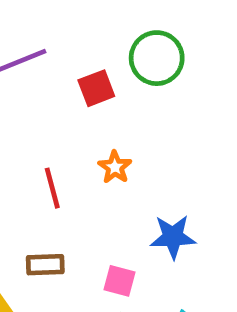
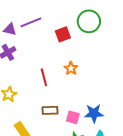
blue star: (173, 237) -> (94, 113), moved
brown rectangle: (45, 265) -> (50, 110), moved

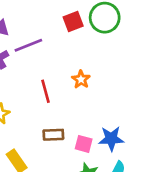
purple line: (31, 22) -> (28, 45), moved
red square: (63, 34) -> (73, 22), moved

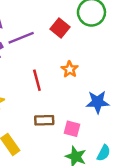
red square: (73, 22) -> (60, 28), moved, turned -30
blue star: (111, 139) -> (98, 102), moved

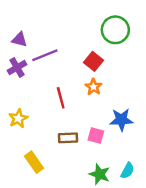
red square: (60, 28) -> (93, 61), moved
pink square: (72, 129) -> (96, 135), moved

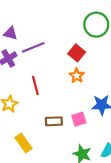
red line: (61, 98) -> (35, 85), moved
pink square: (96, 135) -> (79, 119), turned -32

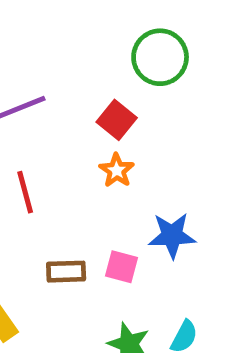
pink square: (79, 119) -> (121, 267), turned 32

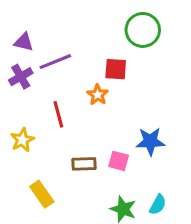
red square: (117, 120) -> (116, 69), turned -35
orange star: (117, 170) -> (98, 95), moved

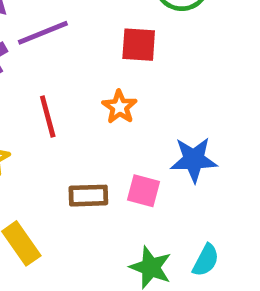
orange star: (98, 95) -> (120, 107), moved

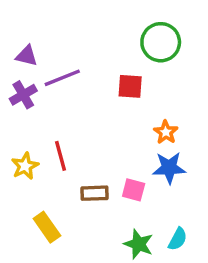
orange star: (120, 107) -> (166, 132), moved
red line: (48, 116) -> (61, 156), moved

